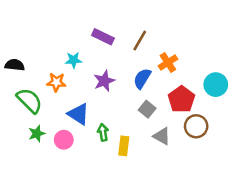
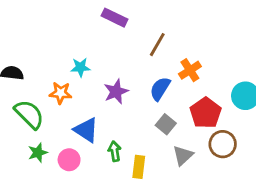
purple rectangle: (103, 37) -> (115, 18), moved
gray triangle: (162, 136) -> (183, 155), turned 48

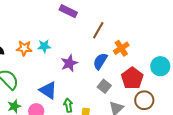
orange star: (61, 93) -> (24, 48), moved

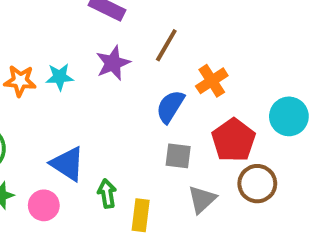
purple star: (69, 63) -> (113, 63), moved
gray square: (104, 86) -> (178, 156), turned -32

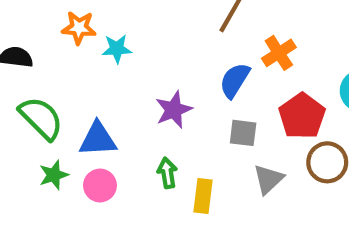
purple star: (113, 63) -> (174, 110), moved
orange star: (20, 81) -> (79, 28), moved
blue triangle: (68, 164) -> (98, 139), moved, turned -36

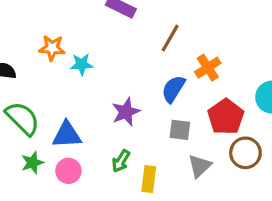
green arrow: (167, 173) -> (121, 161), turned -140

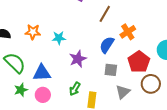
orange star: (52, 48) -> (33, 32), moved
cyan star: (82, 64) -> (59, 38), moved

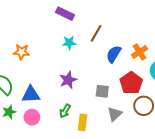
orange cross: (128, 32) -> (140, 52), moved
cyan star: (59, 38) -> (69, 43), moved
blue semicircle: (107, 45) -> (114, 54), moved

